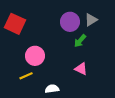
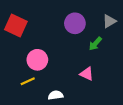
gray triangle: (91, 20) -> (109, 21), moved
green arrow: (80, 41) -> (95, 44), moved

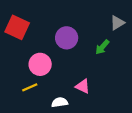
purple circle: (75, 23) -> (67, 38), moved
pink triangle: (87, 74) -> (83, 86), moved

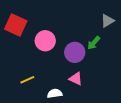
purple circle: (67, 38) -> (75, 52), moved
pink circle: (40, 64) -> (45, 41), moved

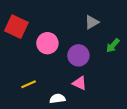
gray triangle: (107, 21) -> (92, 22), moved
green arrow: (94, 43) -> (113, 45), moved

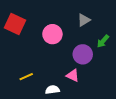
pink circle: (47, 43) -> (52, 34), moved
purple circle: (78, 55) -> (83, 54), moved

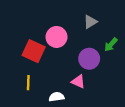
red square: (15, 24) -> (34, 51), moved
yellow line: (26, 77) -> (28, 83), turned -64

